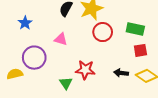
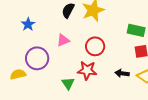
red circle: (103, 32) -> (95, 46), moved
pink triangle: (61, 39) -> (63, 40), turned -40

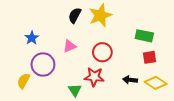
blue star: (28, 24) -> (32, 38), moved
yellow semicircle: (18, 74) -> (24, 81), turned -49

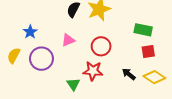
black arrow: (130, 80) -> (129, 74), turned 32
yellow semicircle: (24, 81) -> (14, 56), moved

